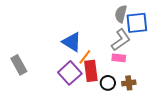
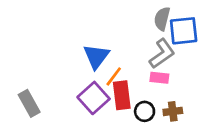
blue triangle: (72, 42) -> (96, 56), turned 35
gray rectangle: (19, 65) -> (29, 103), moved

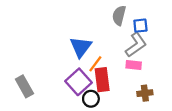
gray semicircle: (162, 19) -> (119, 15), moved
blue square: (184, 31) -> (140, 26), moved, size x0.6
black circle: (145, 111) -> (91, 99), moved

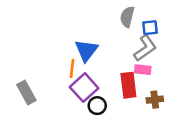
orange line: (95, 64) -> (72, 68), moved, turned -30
red rectangle: (102, 80) -> (128, 85), moved

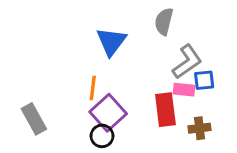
blue square: (150, 28) -> (204, 80), moved
blue triangle: (86, 50) -> (111, 42), moved
black circle: (97, 106) -> (102, 136), moved

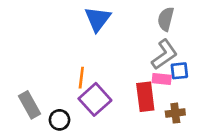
gray semicircle: (164, 21) -> (166, 19), moved
blue triangle: (111, 42) -> (98, 19), moved
black circle: (102, 136) -> (59, 120), moved

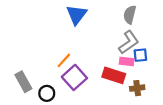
orange line: (81, 78) -> (64, 60), turned 35
red rectangle: (145, 97) -> (114, 75), turned -65

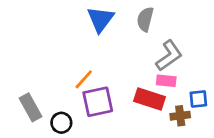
gray semicircle: (130, 15) -> (145, 19), moved
blue square: (140, 55) -> (198, 99), moved
purple square: (74, 77) -> (98, 102), turned 30

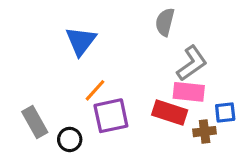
blue triangle: (100, 19) -> (81, 41), moved
pink rectangle: (166, 81) -> (189, 92), size x1.4

